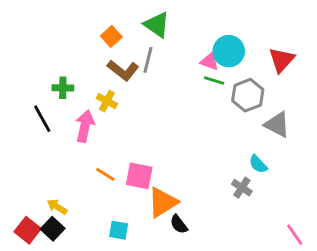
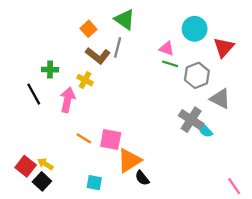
cyan circle: (229, 51) -> (195, 29), moved
gray cross: (242, 188) -> (191, 120), moved, size x1.5
red square: (28, 230) -> (26, 166), moved

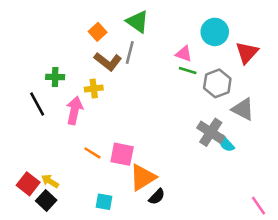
yellow cross: (85, 80) -> (94, 89), turned -35
black semicircle: (142, 178) -> (157, 197), turned -98

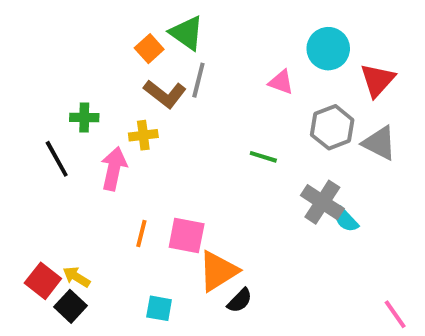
green triangle: (137, 22) -> (187, 33), moved
green line: (188, 71) -> (263, 157), moved
gray triangle: (243, 109) -> (379, 143), moved
orange line: (92, 153) -> (141, 234), turned 72

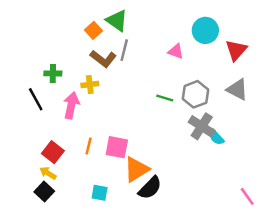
gray hexagon: (332, 127) -> (196, 94), moved
red square: (43, 281) -> (53, 152), moved
black semicircle: (240, 300) -> (150, 188), size x1.5

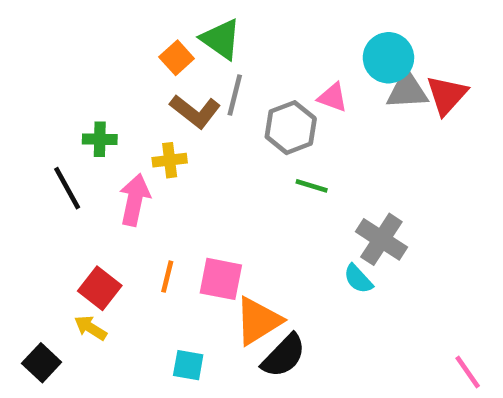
gray triangle: (237, 89) -> (407, 90), moved, turned -30
gray hexagon: (196, 94) -> (291, 128), moved
cyan semicircle: (216, 137) -> (358, 279), moved
black square: (44, 191) -> (42, 363), moved

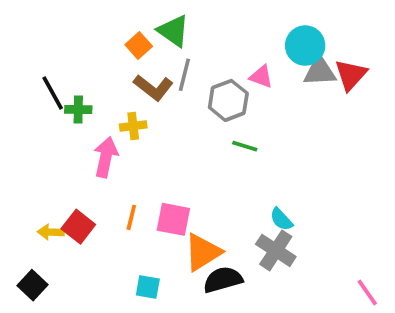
black line: (67, 188) -> (53, 93), moved
gray cross: (381, 239) -> (276, 250), moved
yellow arrow: (90, 328) -> (51, 232), moved, turned -30
black semicircle: (284, 356) -> (223, 280), turned -150

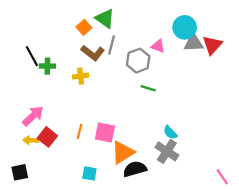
pink arrow: (106, 157) -> (33, 116), moved, turned 35
black square: (33, 285) -> (20, 172), turned 35

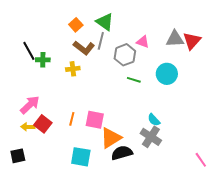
green triangle: (105, 18) -> (105, 22), moved
cyan circle: (185, 27) -> (167, 74), moved
cyan square: (89, 173) -> (81, 157), size x1.5

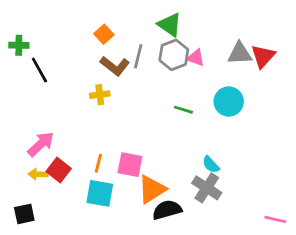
green triangle: (105, 22) -> (170, 25), moved
gray hexagon: (125, 55) -> (174, 55), moved
green cross: (43, 60) -> (19, 45), moved
cyan square: (81, 157) -> (100, 193), moved
pink line: (201, 160) -> (275, 219), turned -42

